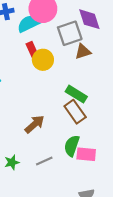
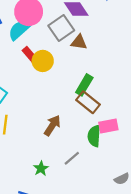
brown triangle: (83, 52) -> (79, 42), turned 42
green rectangle: (76, 94) -> (84, 85), turned -75
pink rectangle: (86, 154) -> (108, 126), moved

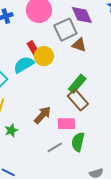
cyan semicircle: (19, 30) -> (24, 65), moved
pink rectangle: (108, 126) -> (66, 124), moved
green semicircle: (94, 136) -> (78, 142), moved
green star: (41, 169) -> (11, 130), moved

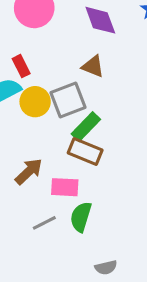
gray square: (65, 30) -> (68, 100), moved
yellow circle: (44, 56) -> (35, 102), moved
brown rectangle: (78, 100) -> (85, 152), turned -30

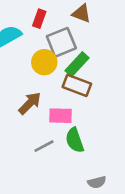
red rectangle: (21, 66) -> (39, 19), moved, turned 48
yellow circle: (35, 102) -> (44, 62), moved
green semicircle: (81, 217) -> (75, 140), turned -35

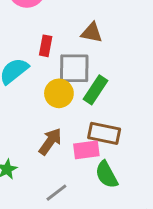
gray square: (61, 42) -> (74, 68), turned 32
brown rectangle: (77, 85) -> (104, 133), moved
gray line: (44, 146) -> (56, 193), moved

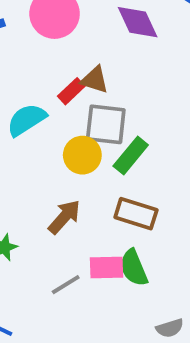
brown triangle: (92, 33) -> (95, 80), moved
red rectangle: (46, 46) -> (71, 91), turned 30
pink rectangle: (86, 150) -> (106, 268), moved

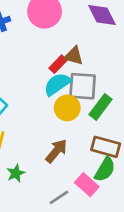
cyan semicircle: (27, 120) -> (57, 84), moved
pink rectangle: (106, 268) -> (87, 185), turned 45
green semicircle: (134, 268) -> (105, 169), moved, turned -125

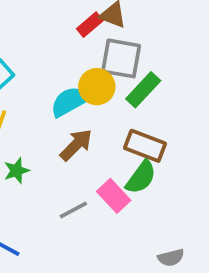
cyan semicircle: (57, 84) -> (70, 102), moved

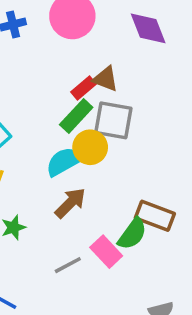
green rectangle: (143, 90) -> (76, 116), moved
brown rectangle: (145, 146) -> (155, 216), moved

